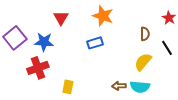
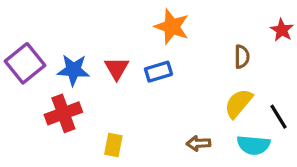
red triangle: (61, 18) -> (117, 68), moved
black line: (167, 48) -> (279, 117), moved
cyan semicircle: (140, 87) -> (253, 145), moved

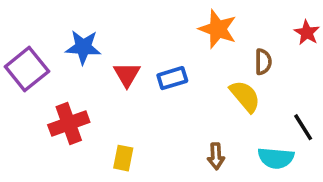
orange star: (172, 27) -> (218, 29), moved
blue star: (73, 70) -> (83, 47), moved
yellow semicircle: (238, 103) -> (245, 96), moved, turned 100
brown arrow: (198, 143) -> (216, 156), turned -90

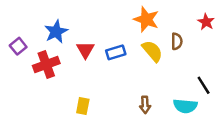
blue star: (83, 47) -> (56, 32), turned -30
purple square: (27, 69) -> (18, 46), size x0.6
yellow semicircle: (245, 96) -> (152, 51), moved
red cross: (69, 124) -> (46, 65), moved

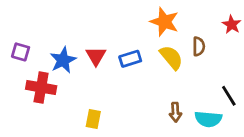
blue star: (56, 32) -> (63, 60), moved
purple square: (18, 46) -> (21, 52), turned -35
red cross: (46, 65) -> (41, 88), moved, turned 30
brown arrow: (145, 105) -> (175, 112), moved

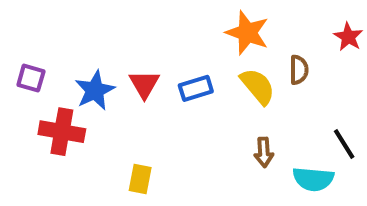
brown arrow: (175, 112) -> (264, 152), moved

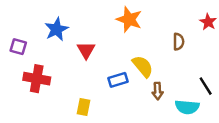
orange star: (247, 33) -> (129, 19), moved
yellow semicircle: (258, 86) -> (143, 66), moved
blue rectangle: (196, 88) -> (118, 80), moved
blue star: (95, 90) -> (56, 29), moved

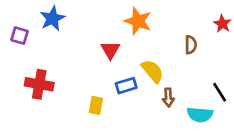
blue star: (56, 29) -> (52, 18), moved
purple square: (18, 47) -> (19, 36), moved
red triangle: (86, 50) -> (110, 50), moved
yellow rectangle: (84, 107) -> (96, 105), moved

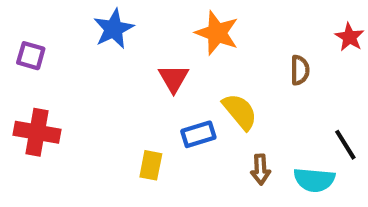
blue star: (52, 18) -> (114, 29), moved
red cross: (39, 84) -> (37, 132), moved
brown arrow: (168, 97) -> (260, 169), moved

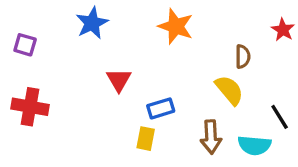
red triangle: (174, 78) -> (119, 80), moved
yellow semicircle: (240, 112) -> (229, 90), moved
yellow rectangle: (151, 165) -> (146, 139), moved
brown arrow: (260, 169) -> (211, 137), size x1.4

